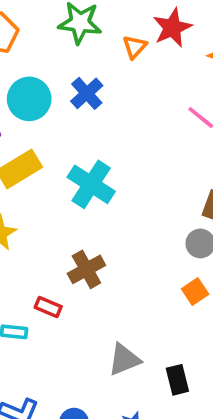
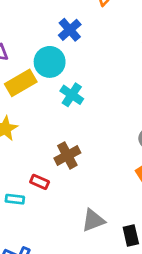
cyan circle: (29, 99) -> (50, 62), moved
cyan cross: (91, 184) -> (72, 95), size x0.7

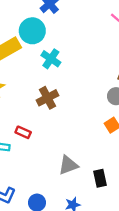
brown cross: (67, 155) -> (47, 98), moved

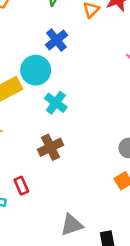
red rectangle: (23, 132) -> (21, 186), turned 40

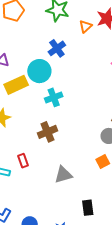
cyan cross: (56, 103) -> (54, 97), turned 30
gray triangle: (72, 225) -> (63, 175), moved

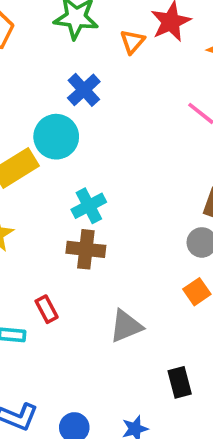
cyan cross: (54, 97) -> (89, 206), moved
brown cross: (47, 132) -> (86, 249), turned 36

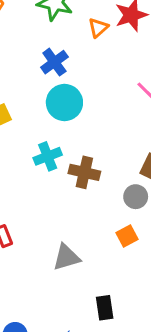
cyan circle: (56, 137) -> (64, 102), moved
brown cross: (86, 249) -> (84, 172), moved

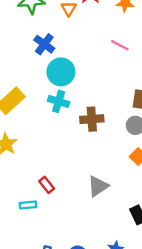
cyan cross: (48, 156) -> (59, 101), moved, turned -35

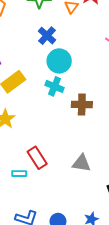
red rectangle: (47, 185) -> (37, 158), size x1.5
gray triangle: (98, 186) -> (81, 163), turned 36

